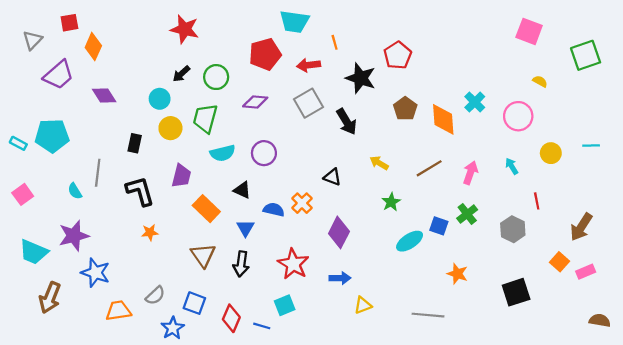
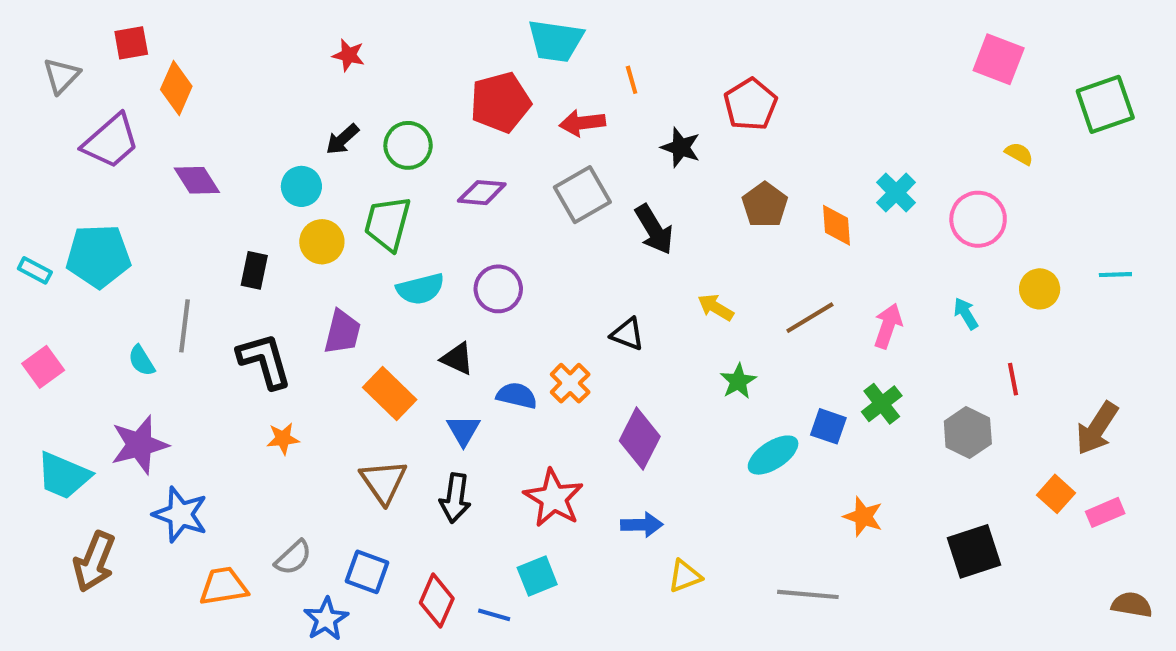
red star: (185, 29) -> (349, 55), size x0.6
black star: (361, 78) -> (681, 147), size x0.7
orange diamond: (443, 119) -> (837, 225), size x0.7

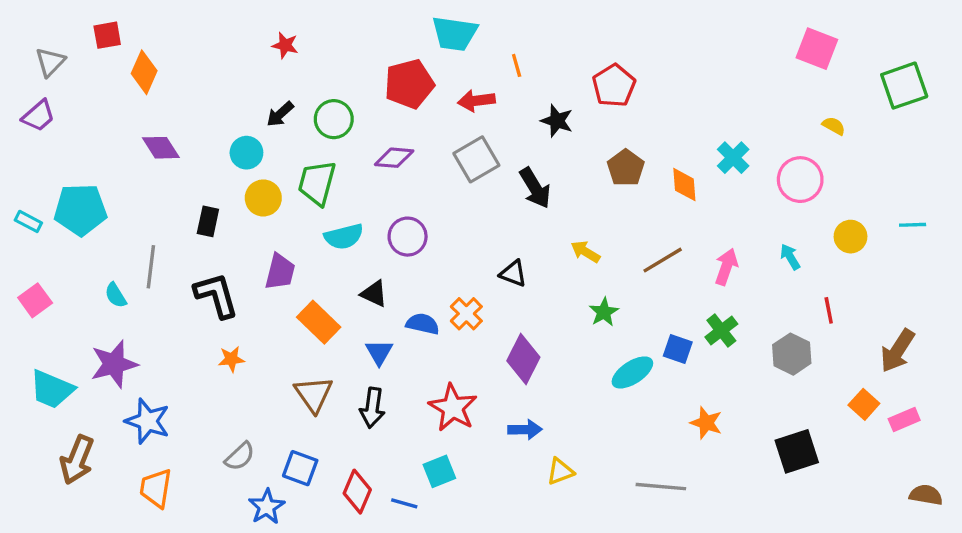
purple trapezoid: (111, 141) -> (38, 116), moved, size x0.7
orange trapezoid: (223, 586) -> (156, 488), moved, turned -72

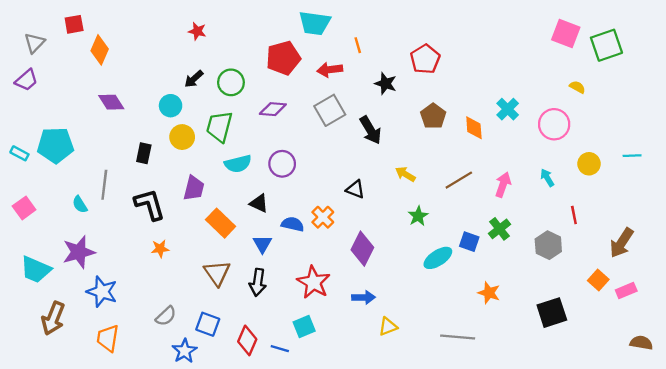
green square: (904, 86) -> (606, 45), moved

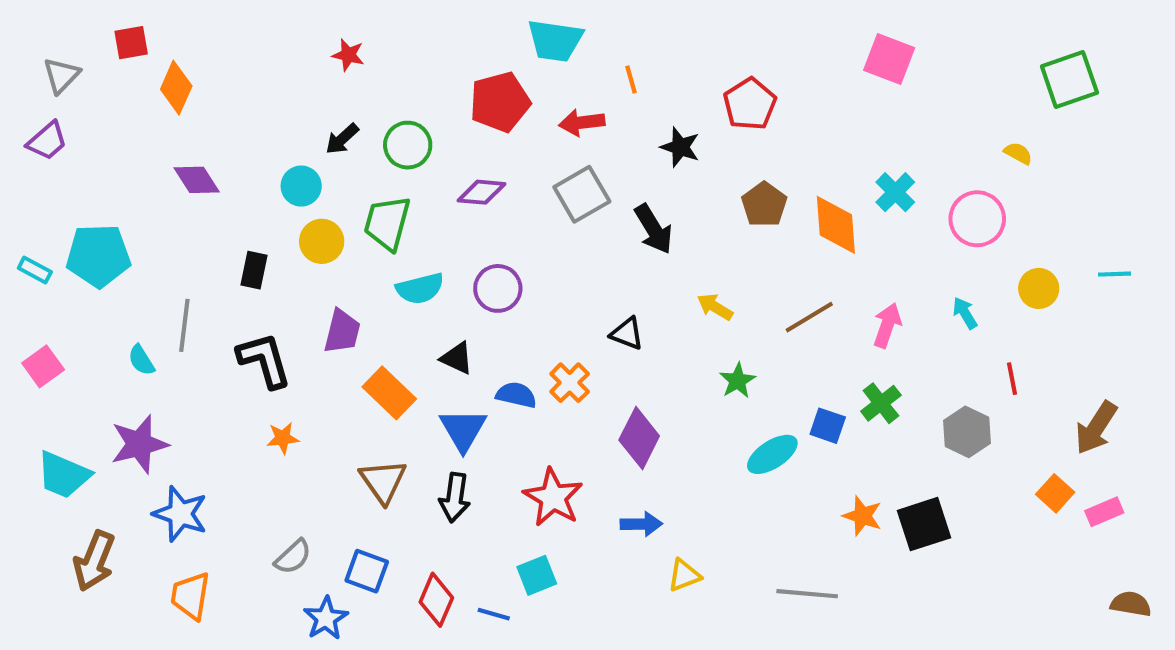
pink square: (566, 34) -> (889, 59), moved
orange diamond: (474, 128) -> (836, 225), size x1.4
blue triangle: (262, 244) -> (463, 430), size x1.4
black square: (552, 313) -> (924, 524), moved

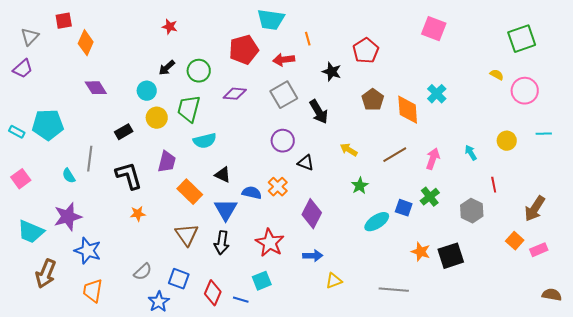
pink circle: (977, 219) -> (525, 91), moved
black rectangle: (254, 270) -> (124, 132), turned 48
purple circle: (498, 288) -> (283, 141), moved

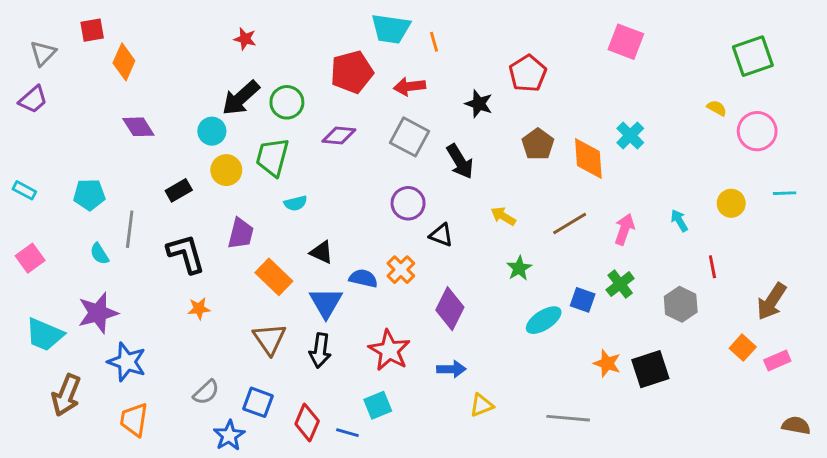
orange line: (308, 39) -> (434, 42), moved
black arrow: (167, 68) -> (241, 98), size x1.6
gray square: (284, 95) -> (410, 137), turned -32
cyan pentagon: (48, 125) -> (89, 195), moved, size x0.7
cyan semicircle: (205, 141) -> (296, 203), size x0.7

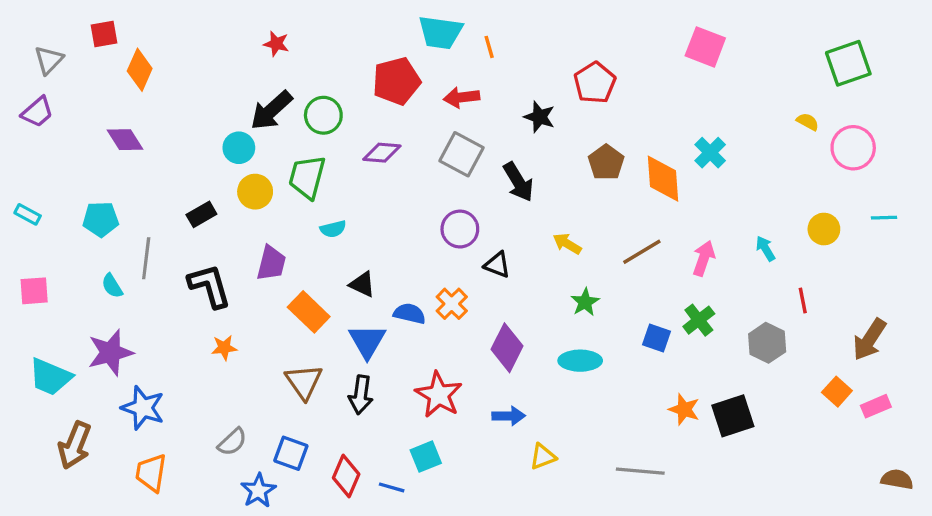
purple diamond: (138, 127) -> (125, 140), moved
pink square: (30, 258) -> (34, 291), turned 32
cyan ellipse: (544, 320) -> (580, 361), moved, turned 33

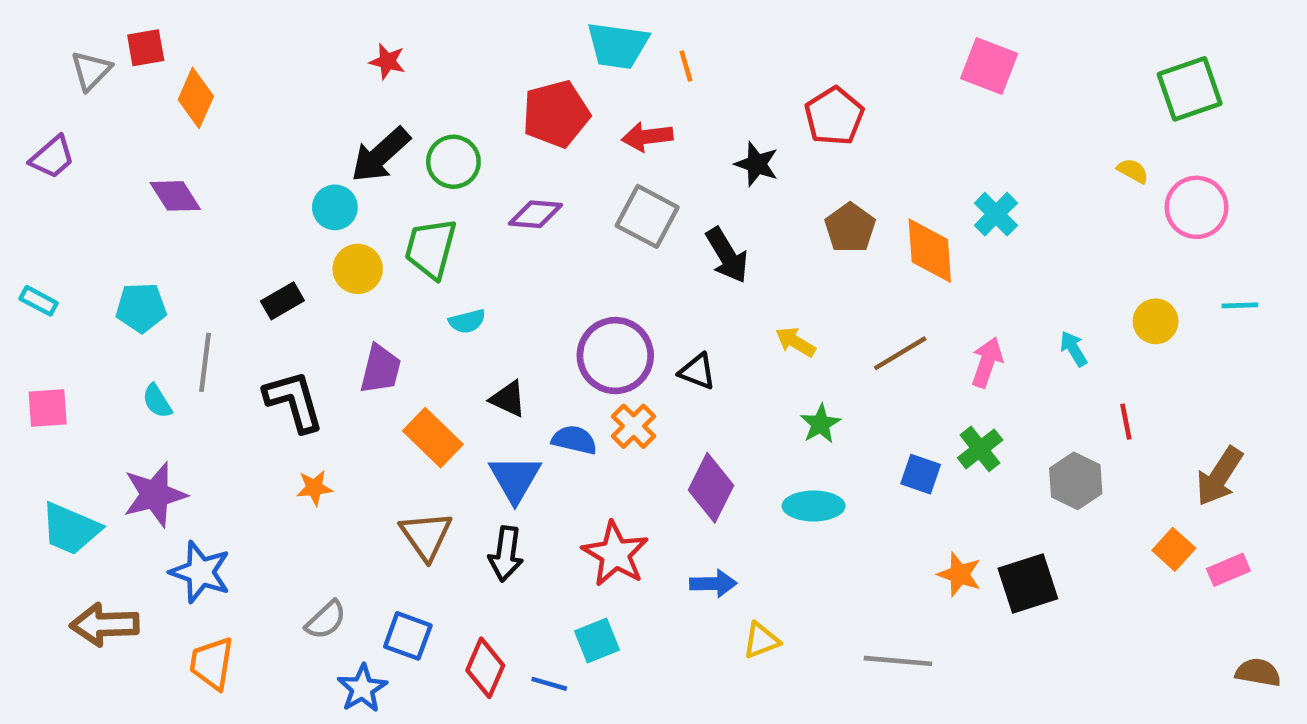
gray triangle: (49, 60) -> (91, 71), moved
purple circle: (460, 229) -> (615, 356), moved, size x1.4
brown arrow: (75, 445) -> (105, 625), turned 66

